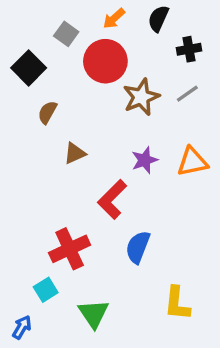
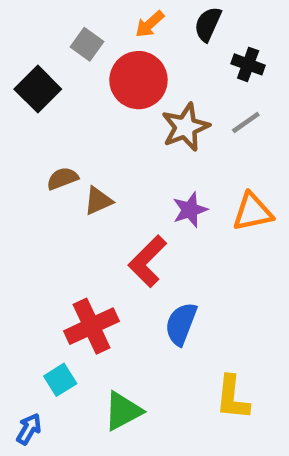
black cross: (189, 49) -> (248, 64), turned 30
brown semicircle: (47, 112) -> (62, 178), moved, turned 40
green triangle: (93, 314) -> (123, 411), turned 36

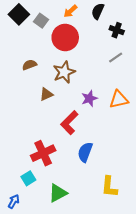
black square: (38, 89) -> (19, 14), moved
brown star: (185, 127) -> (64, 72), moved
brown semicircle: (62, 178) -> (29, 65), moved

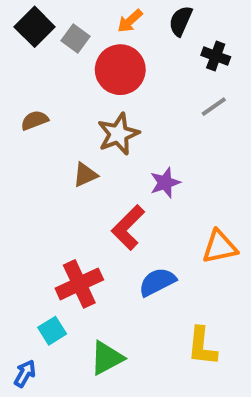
brown semicircle: (29, 65) -> (35, 120), moved
orange triangle: (119, 99) -> (220, 247), moved
blue semicircle: (85, 152) -> (157, 282), turned 42

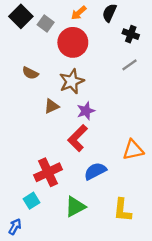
brown semicircle: (35, 120) -> (30, 73), moved, turned -133
purple star: (165, 183) -> (86, 111), moved
green triangle: (107, 358) -> (75, 207), moved

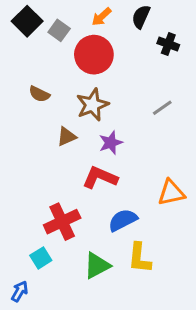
gray line: (130, 65) -> (162, 108), moved
red L-shape: (78, 138) -> (100, 178), turned 68
yellow L-shape: (122, 210) -> (139, 258), moved

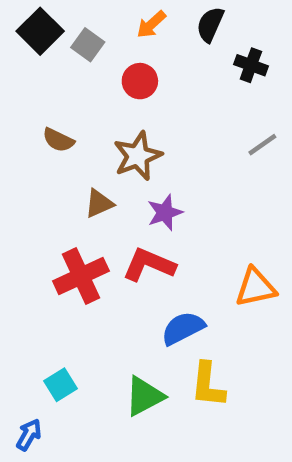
red circle: (94, 55) -> (140, 81), size x0.6
gray line: (162, 108) -> (262, 145), moved
red cross: (62, 222) -> (81, 276), moved

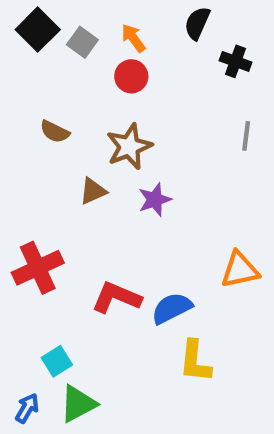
orange arrow: (151, 24) -> (133, 38), moved, turned 96
gray line: (262, 145) -> (246, 136), turned -48
red L-shape: (149, 265) -> (116, 298), moved
red cross: (81, 276) -> (38, 268), moved
green triangle: (144, 396) -> (78, 404), moved

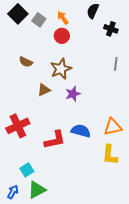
red L-shape: (116, 298) -> (55, 140), turned 145
blue semicircle: (172, 308) -> (81, 131), moved, turned 42
yellow L-shape: (195, 361) -> (110, 155), moved

